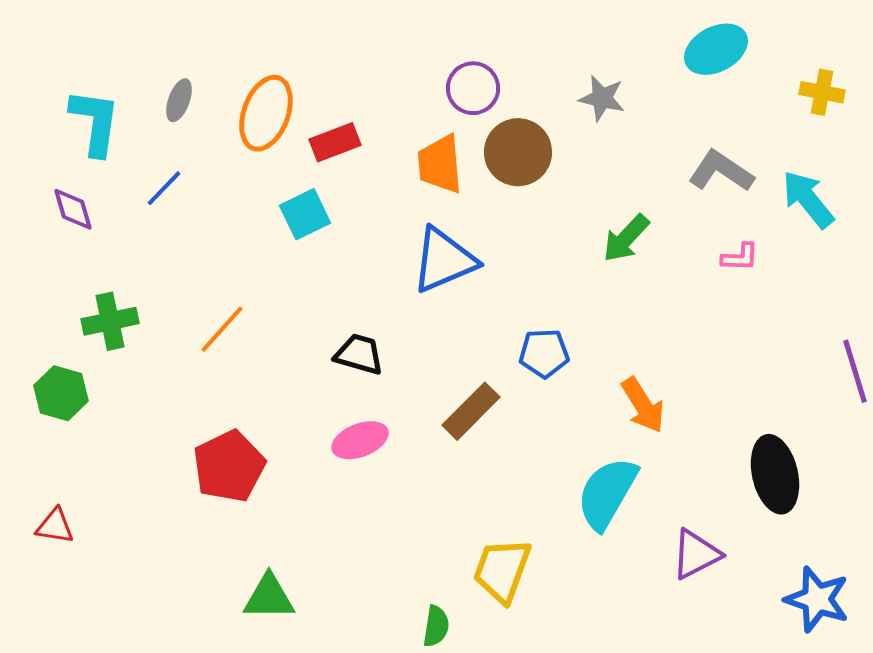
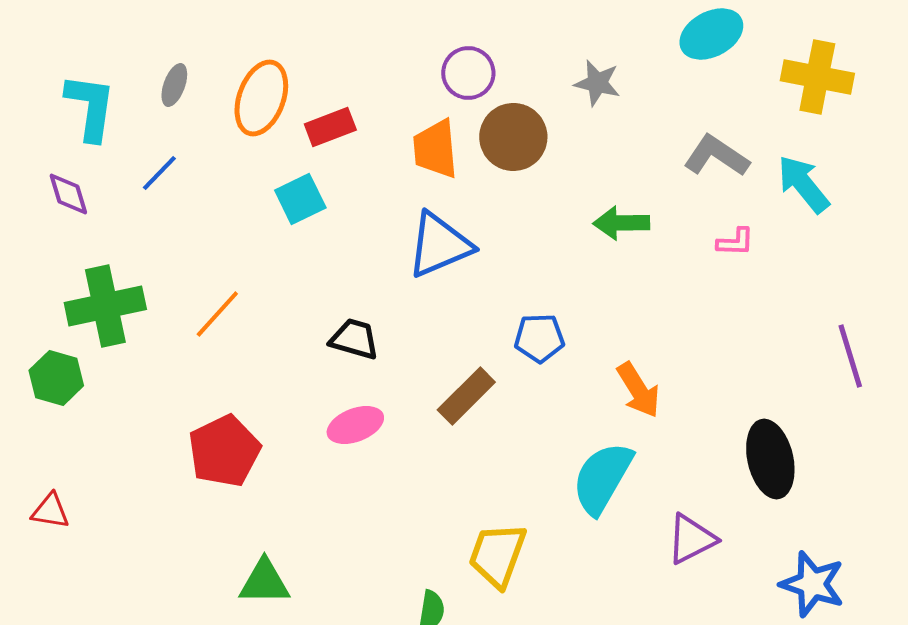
yellow cross: (822, 92) -> (817, 77), size x1.6
green arrow: (626, 238) -> (621, 223), turned 46
green cross: (110, 321) -> (105, 306), size x1.4

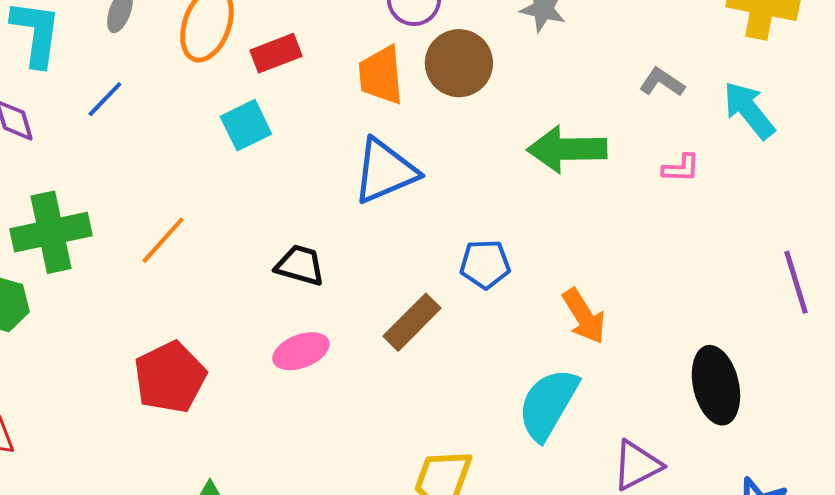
gray L-shape: (716, 156) -> (662, 82), size x0.7
green arrow: (621, 223) -> (567, 149), size x1.4

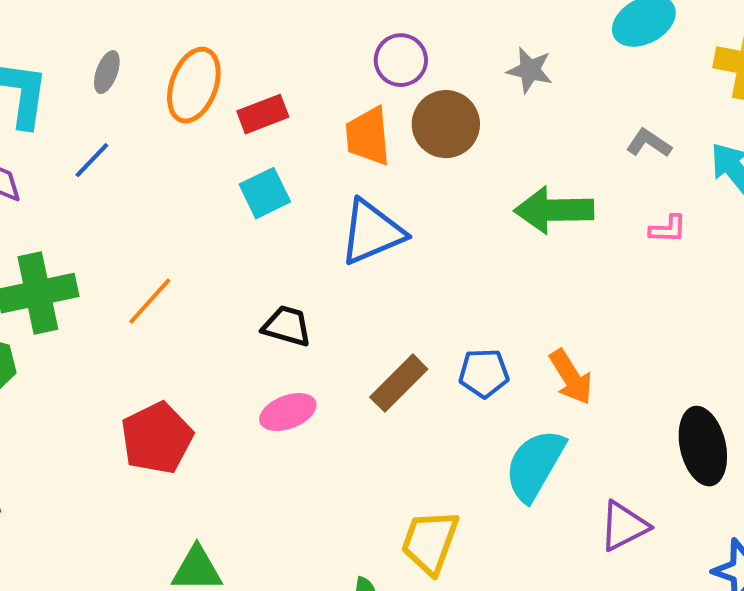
cyan square: (246, 125) -> (265, 193), moved
blue pentagon: (485, 264) -> (484, 373), moved

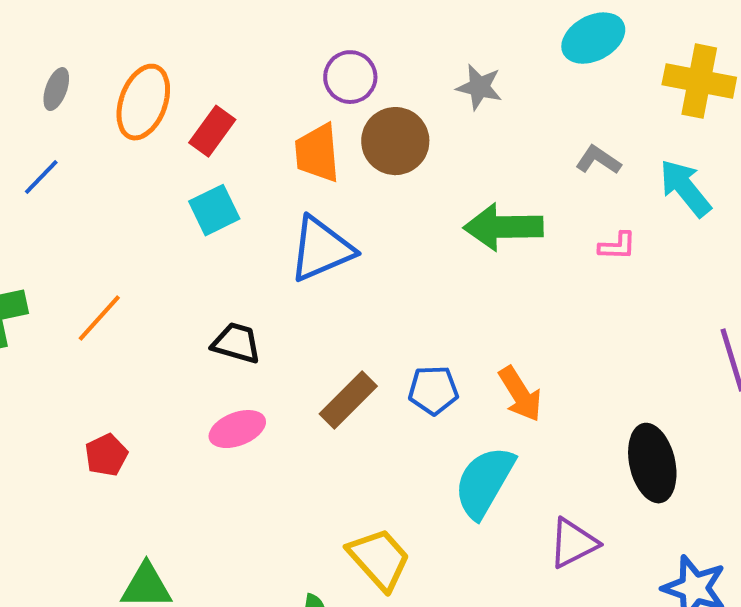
red rectangle: (263, 114) -> (212, 131), turned -33
red pentagon: (157, 438) -> (106, 455), size x0.6
yellow trapezoid: (430, 542) -> (379, 559), turned 118

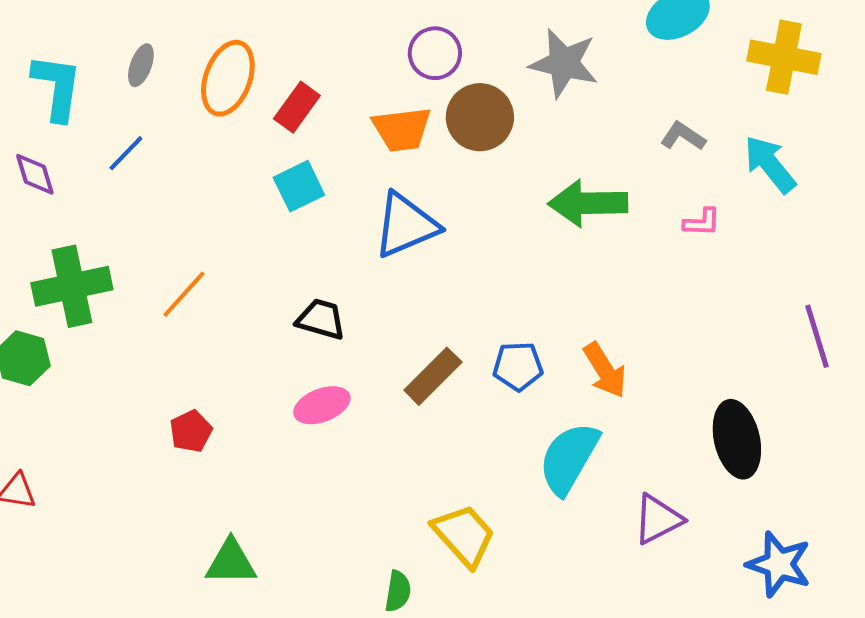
gray star: (479, 87) -> (564, 63), size x1.5
orange trapezoid: (317, 153) -> (402, 129), turned -92

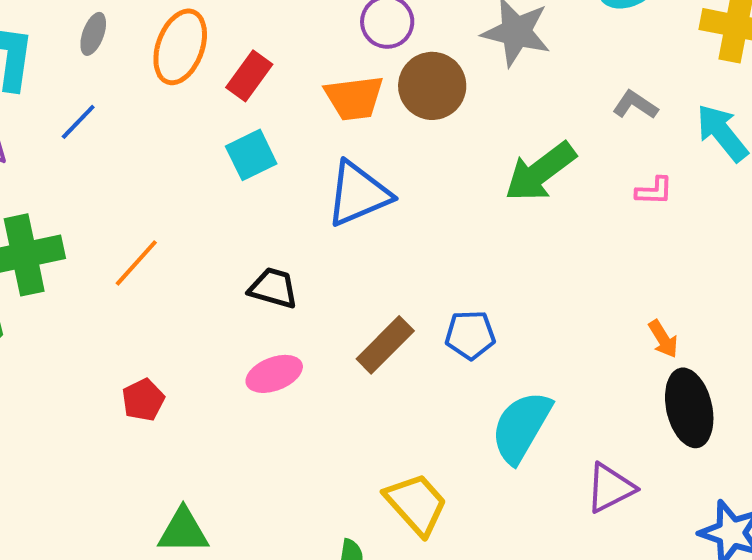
green arrow: (588, 203) -> (540, 172), turned -36
orange arrow: (605, 370) -> (663, 339), moved, size x0.7

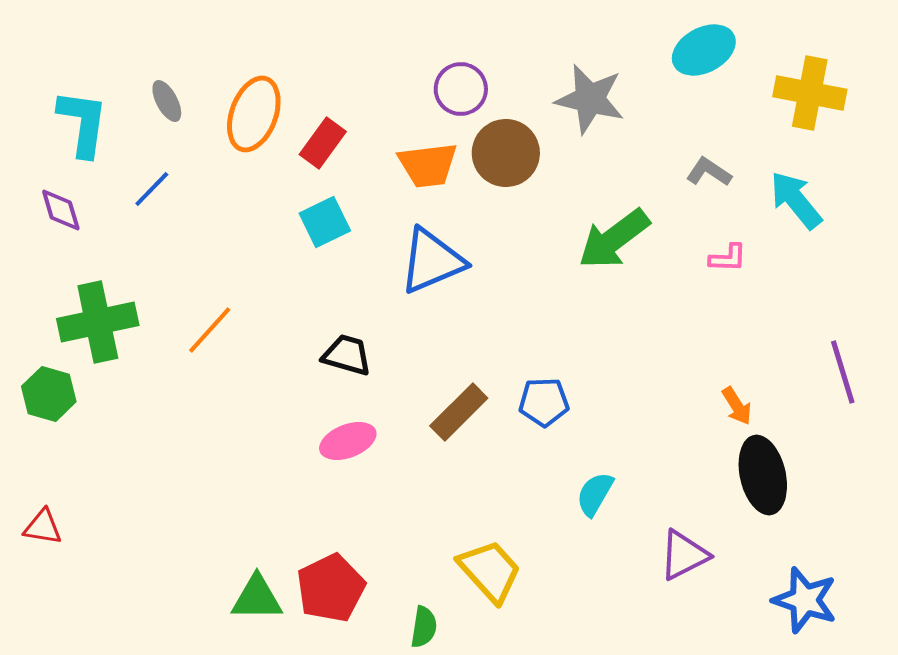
gray ellipse: (93, 34) -> (167, 101), turned -48
red pentagon: (143, 400) -> (331, 588), moved, size x1.6
cyan semicircle: (521, 427) -> (595, 494), size x0.6

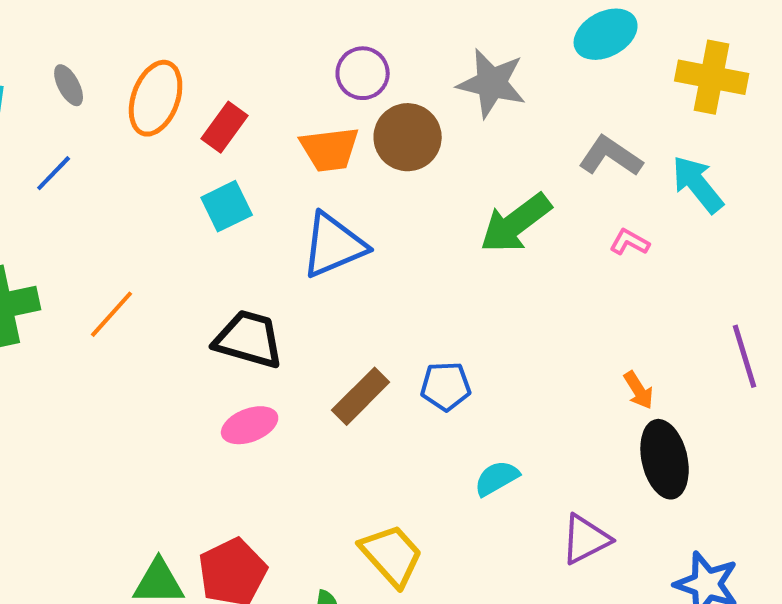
gray L-shape: (709, 172) -> (611, 156), size x1.4
pink L-shape: (728, 258) -> (630, 242), turned -153
black trapezoid: (347, 355) -> (249, 339), size x1.4
cyan semicircle: (595, 494) -> (497, 478), turned 30

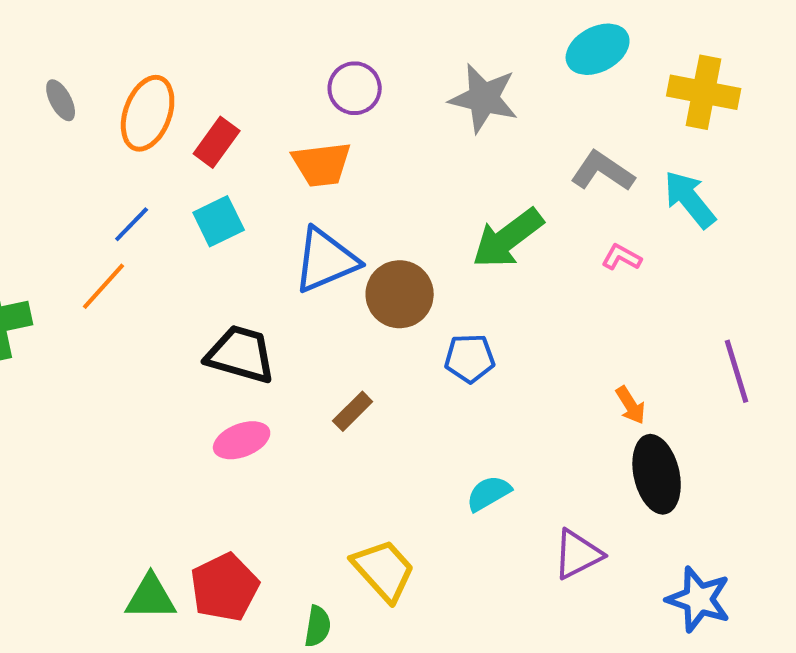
brown circle: (408, 137) -> (400, 294), moved
blue line: (54, 173) -> (132, 224), moved
orange line: (112, 314) -> (104, 286), moved
blue pentagon: (446, 386) -> (470, 358), moved
brown rectangle: (361, 396) -> (353, 411), size x0.7

